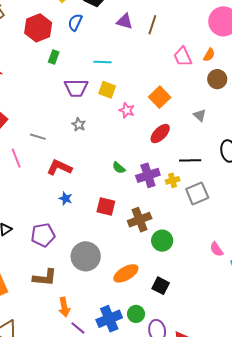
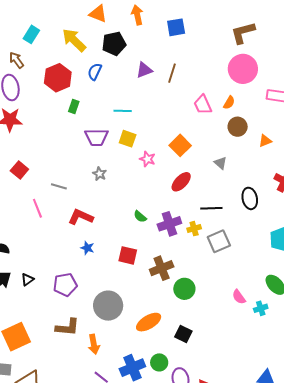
purple triangle: (125, 21) -> (144, 70), turned -36
orange arrow: (64, 307) -> (94, 344), moved

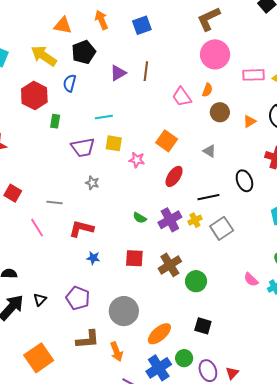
purple pentagon: (65, 285) -> (78, 298), turned -30
orange ellipse: (149, 322) -> (159, 334), moved

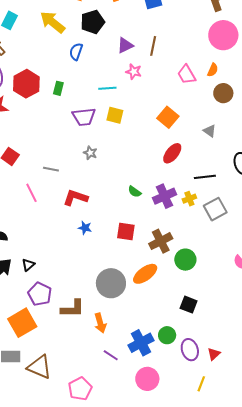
red hexagon: (34, 96) -> (26, 84), moved
pink star: (137, 160) -> (134, 72), moved
purple pentagon: (78, 298) -> (40, 294), moved
orange ellipse: (159, 334) -> (145, 274), moved

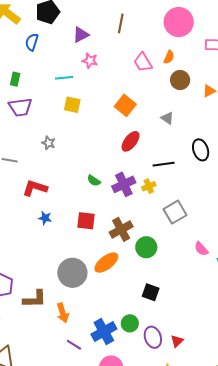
brown line: (153, 46) -> (121, 23), moved
purple trapezoid: (84, 117) -> (20, 107), moved
gray square: (215, 209) -> (175, 212), moved

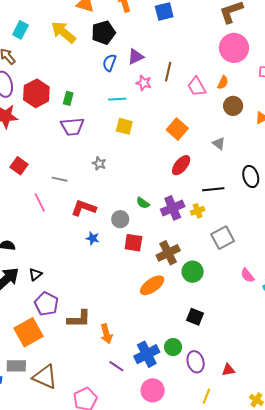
brown line: (121, 23) -> (168, 72), moved
blue semicircle: (32, 42) -> (109, 63), moved
gray circle: (72, 273) -> (120, 219), moved, size x0.6
red triangle: (177, 341) -> (228, 370), moved, turned 32

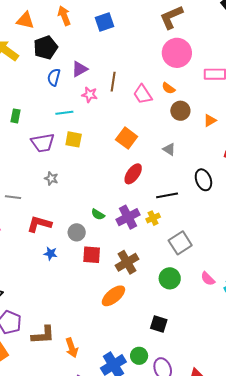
orange semicircle: (223, 83) -> (168, 88), turned 104
purple trapezoid: (72, 127) -> (43, 143), moved
green circle: (193, 272) -> (170, 278), moved

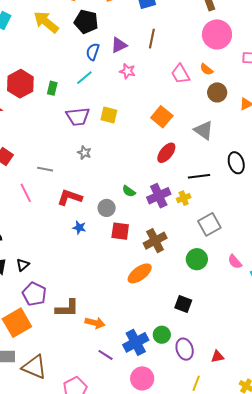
black pentagon: (46, 48) -> (86, 22), turned 30
brown line: (113, 82) -> (152, 39), moved
cyan line: (64, 113) -> (84, 78), moved, turned -36
gray triangle: (169, 149) -> (204, 130), size x1.5
orange arrow: (72, 348) -> (95, 323), turned -60

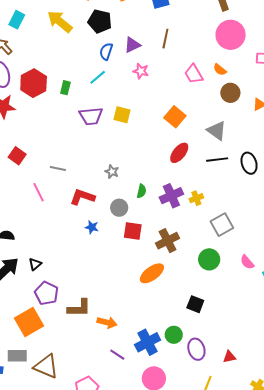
gray star: (84, 153) -> (112, 172), moved
black line: (199, 176) -> (217, 160), moved
green semicircle: (129, 191) -> (141, 191), turned -112

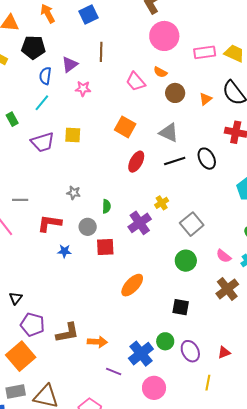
green rectangle: (65, 88) -> (12, 119), turned -32
purple cross: (171, 196) -> (140, 223), moved
brown cross: (168, 241) -> (227, 289), moved

